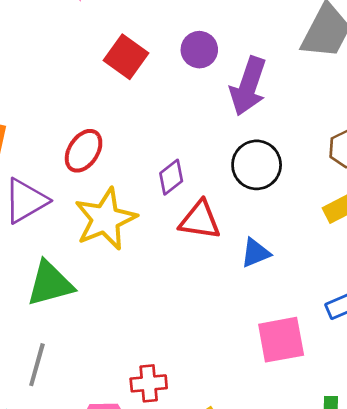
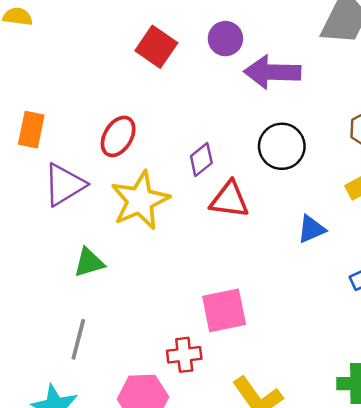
purple arrow: (248, 86) -> (272, 72), turned 74
blue triangle: (255, 253) -> (311, 229), moved
green triangle: (50, 284) -> (89, 263), size x0.7
pink square: (281, 340) -> (224, 310), moved

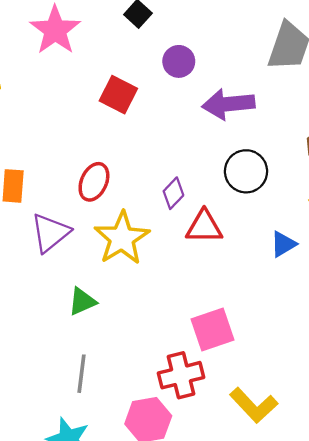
purple circle: (225, 39) -> (179, 61), moved
red cross: (184, 355) -> (181, 375), size x1.4

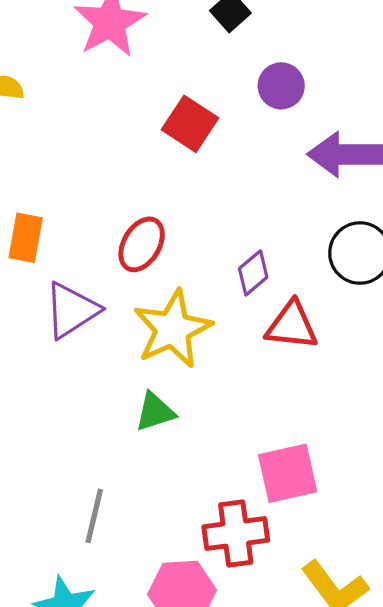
green triangle: (82, 302) -> (155, 412), moved

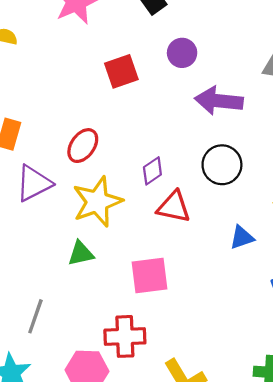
red square: (190, 124) -> (121, 71), turned 32
pink square: (288, 473) -> (150, 275), moved

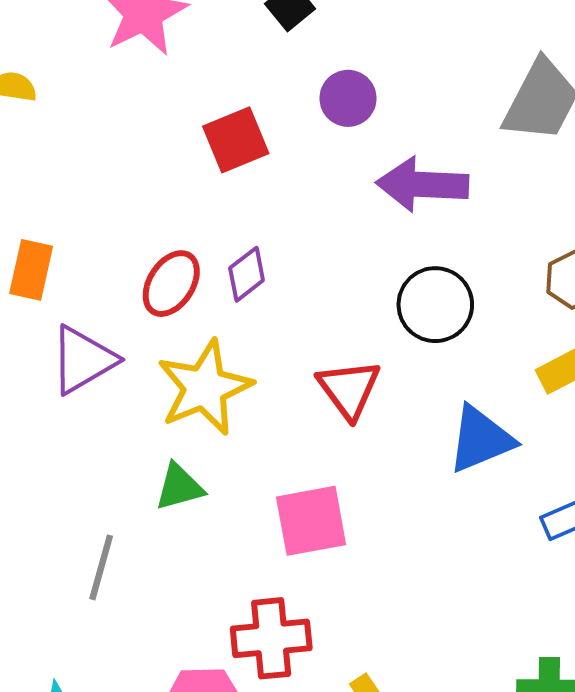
purple diamond: (152, 171) -> (247, 274), moved
red triangle: (174, 207) -> (349, 389), turned 45
blue triangle: (242, 237) -> (481, 439), size x1.5
gray line: (35, 316) -> (101, 567), moved

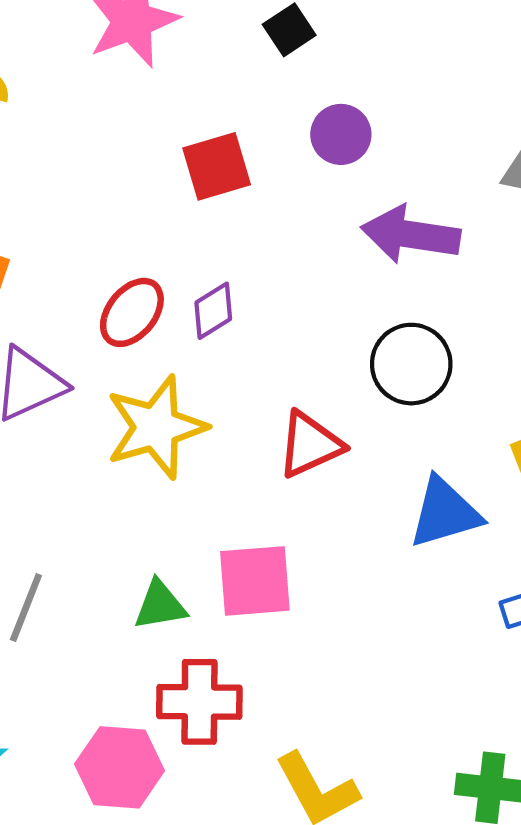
red triangle: (349, 389) -> (310, 445), turned 36
green triangle: (179, 487) -> (160, 605), moved

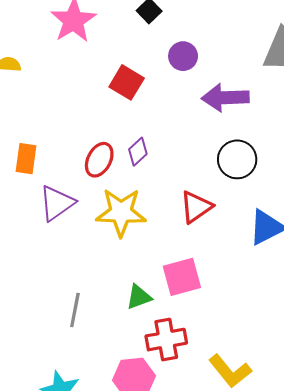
red square: (217, 166) -> (127, 82), turned -32
yellow star: (156, 427) -> (121, 212), turned 30

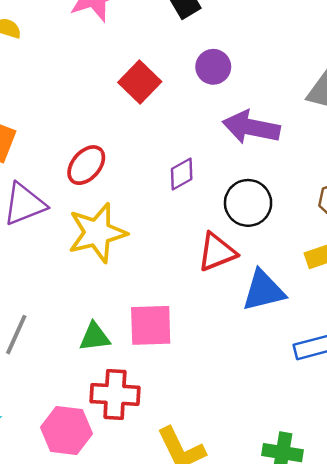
purple diamond: (138, 152) -> (182, 174), moved
red triangle: (196, 207) -> (217, 252), moved
yellow star: (121, 212) -> (97, 233), turned -30

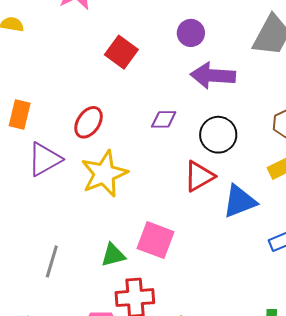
purple circle: (213, 67) -> (191, 33), moved
purple diamond: (182, 174) -> (164, 119), turned 36
pink square: (151, 325) -> (155, 240), turned 30

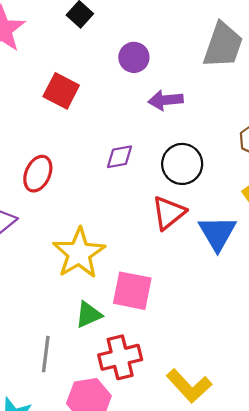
purple arrow: (213, 76) -> (166, 100), size x0.7
yellow star: (104, 174) -> (79, 253), moved
blue triangle: (240, 201) -> (217, 233), turned -30
gray line: (52, 261) -> (46, 354), moved

